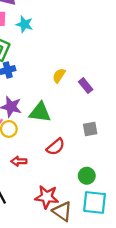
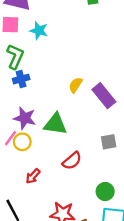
purple rectangle: (86, 86) -> (104, 96), size x1.5
red arrow: (19, 161) -> (33, 176), turned -48

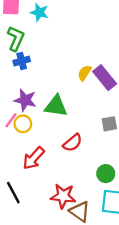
yellow semicircle: (76, 85) -> (84, 73), moved
red arrow: (33, 176) -> (33, 158), size x1.5

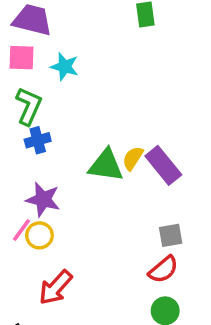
green triangle: (56, 106) -> (106, 165), moved
red semicircle: (73, 143) -> (163, 270), moved

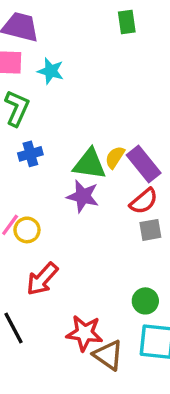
blue cross: (38, 140) -> (30, 154), moved
purple star: (43, 199) -> (83, 196), moved
red semicircle: (163, 270) -> (144, 201), moved

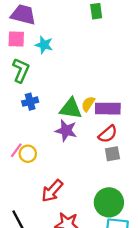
purple rectangle: (144, 164) -> (108, 109), turned -50
red arrow: (42, 279) -> (52, 191), moved
green circle: (145, 301) -> (109, 202), size x1.6

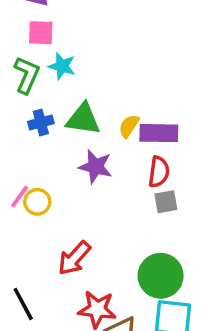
pink square: (16, 39) -> (41, 33), moved
cyan star: (44, 45) -> (62, 66), moved
green triangle: (71, 109) -> (83, 119), moved
red semicircle: (108, 134) -> (159, 172), turned -42

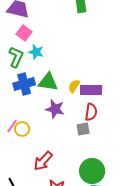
pink square: (41, 33) -> (24, 33), turned 35
blue cross: (41, 123) -> (24, 84), size x1.5
gray square: (166, 202) -> (83, 129), moved

